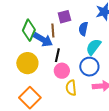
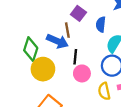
purple square: (64, 17) -> (78, 13), turned -32
green diamond: (29, 30) -> (31, 49), moved
yellow semicircle: (71, 88) -> (104, 91), moved

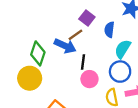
brown line: (67, 30) -> (75, 35), turned 64
yellow circle: (43, 69) -> (30, 78), moved

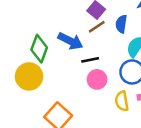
brown line: (75, 35) -> (97, 27), moved
black line: (83, 62) -> (90, 60), turned 70

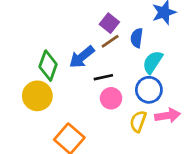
blue arrow: (70, 41) -> (82, 57), turned 115
yellow semicircle: (122, 101) -> (138, 121), turned 30

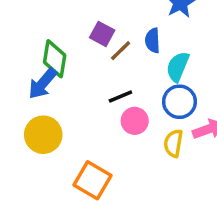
purple square: (109, 23) -> (102, 34), moved
blue arrow: (82, 57) -> (43, 84), moved
green diamond: (48, 66) -> (55, 59), moved

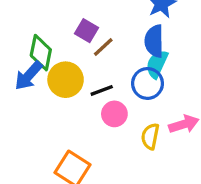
blue semicircle: (153, 40) -> (154, 41), moved, size x1.4
blue circle: (179, 102) -> (147, 83), moved
yellow circle: (43, 135) -> (66, 80), moved

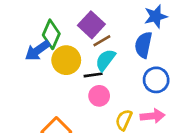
purple square: (86, 31) -> (91, 25), size x1.4
cyan semicircle: (157, 64) -> (105, 60), moved
blue circle: (147, 83) -> (156, 80), moved

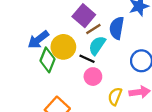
green diamond: (51, 34) -> (48, 60), moved
blue semicircle: (143, 45) -> (117, 28), moved
black line: (93, 75) -> (87, 59), turned 35

